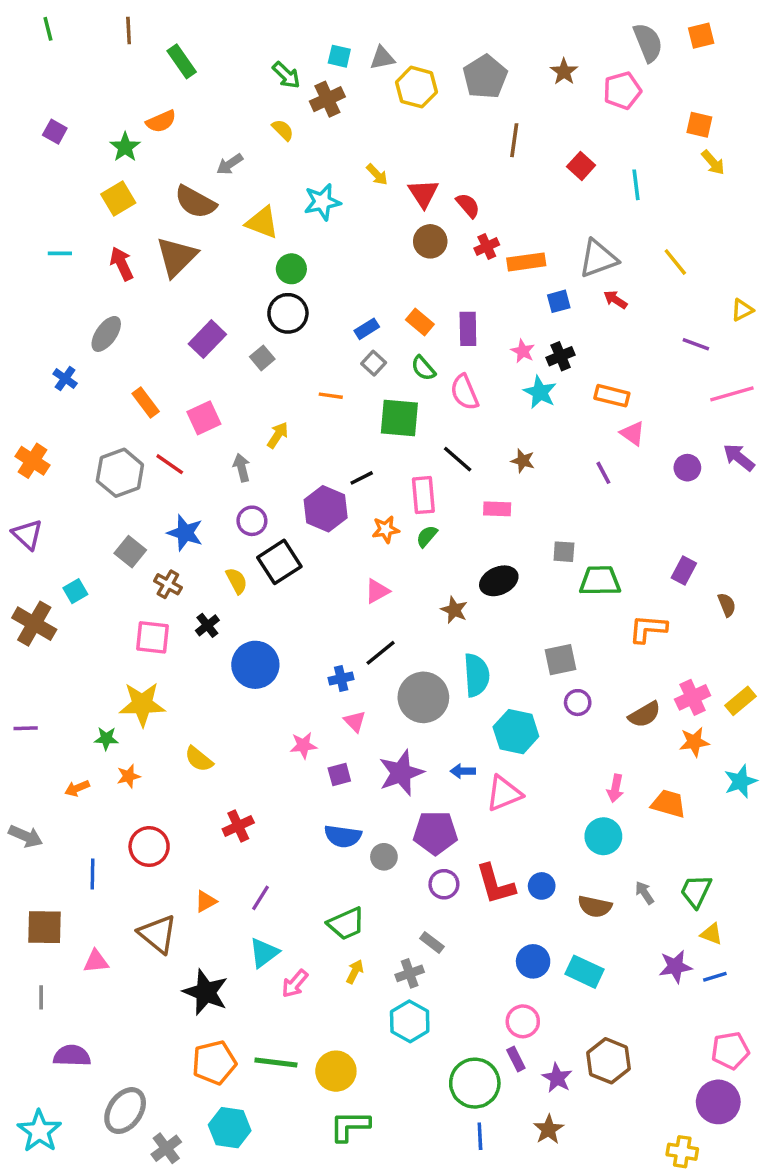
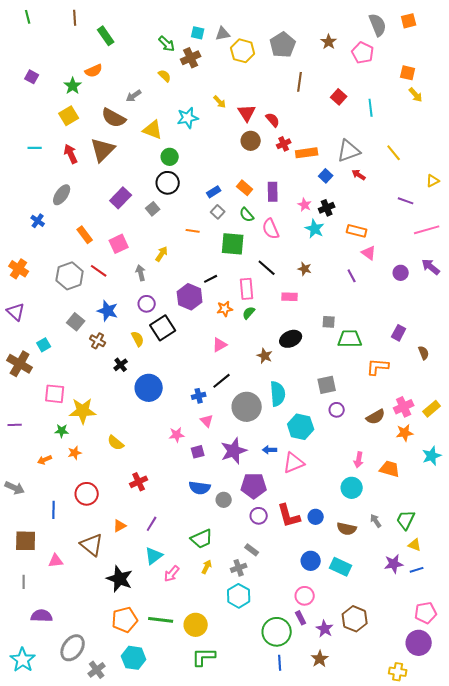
pink pentagon: (622, 91) -> (363, 53), turned -30
blue square: (559, 301) -> (326, 176), turned -32
pink square: (153, 637) -> (55, 394), moved

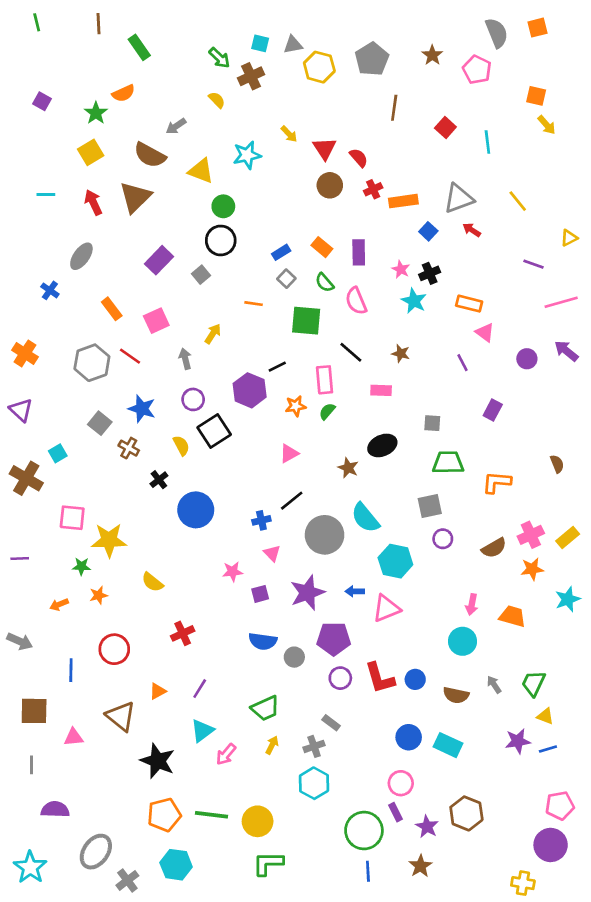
purple rectangle: (399, 333) -> (493, 410), moved
green trapezoid: (350, 339) -> (448, 463), moved
cyan semicircle: (278, 394) -> (365, 518), turned 145

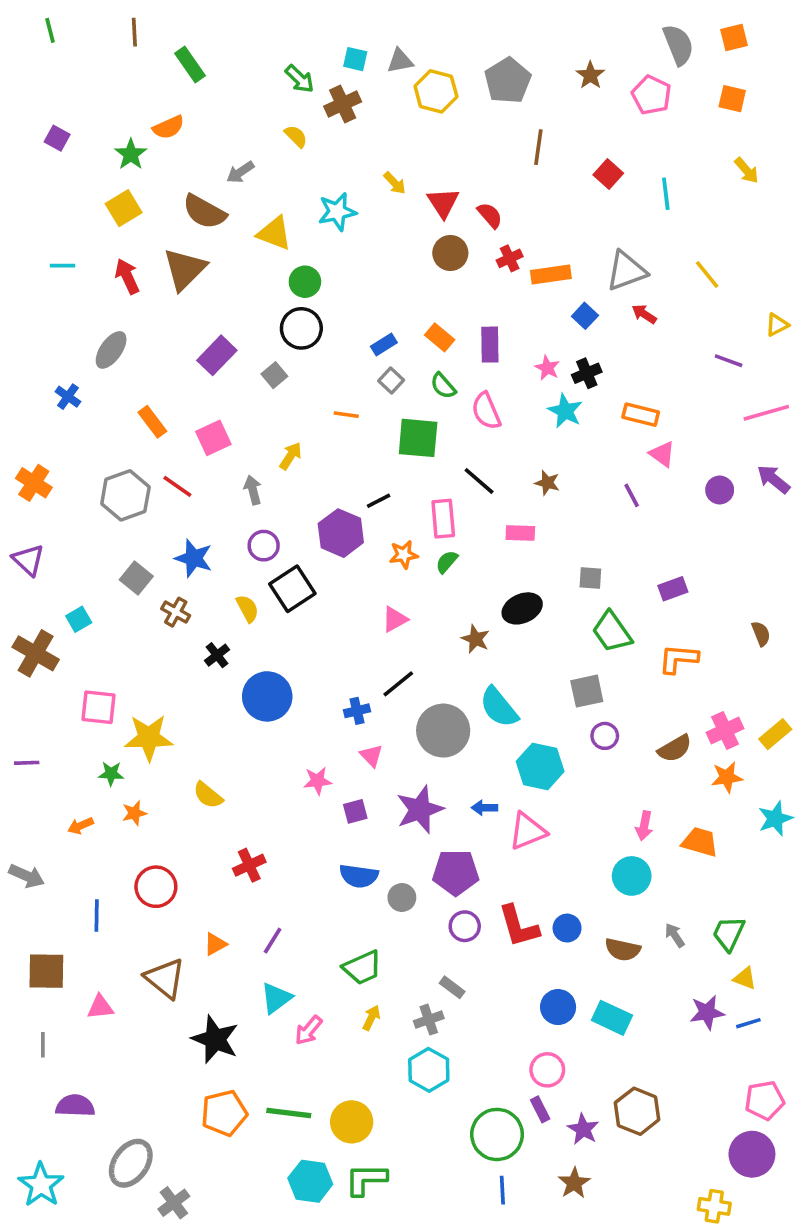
orange square: (536, 96) -> (732, 99), moved
purple rectangle: (493, 410) -> (673, 589), moved, turned 42
green trapezoid: (448, 463) -> (612, 632), turned -124
cyan hexagon: (176, 865) -> (310, 1181), moved

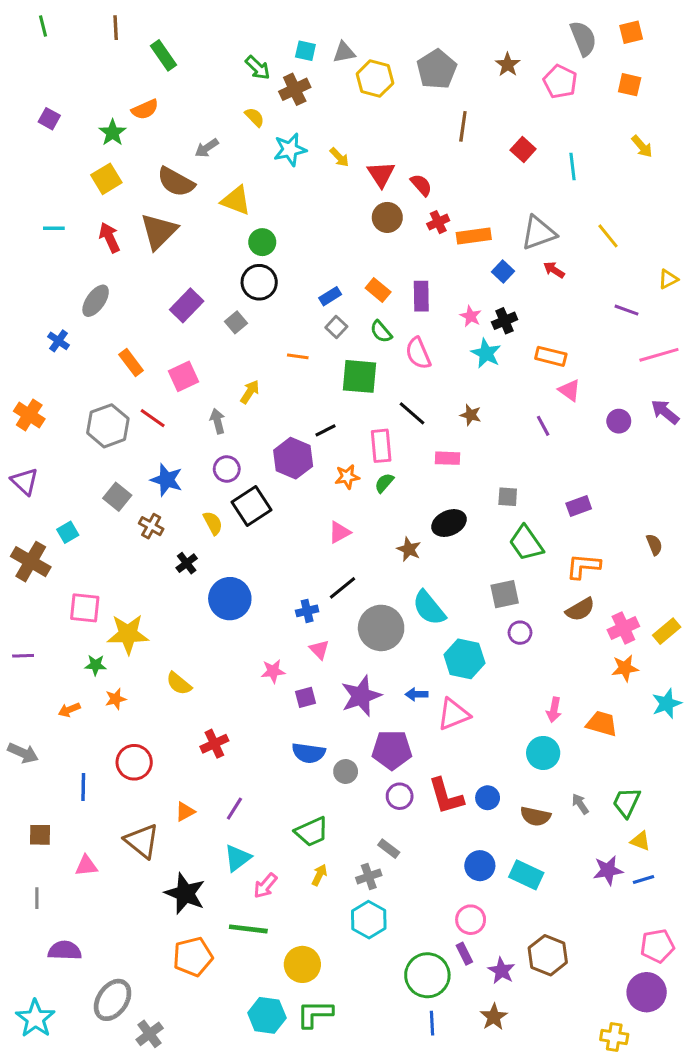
cyan star: (337, 212) -> (290, 150), moved
brown semicircle: (675, 748) -> (580, 609), moved
brown square: (46, 971) -> (40, 835), size x0.7
green line: (289, 1113) -> (248, 929), moved

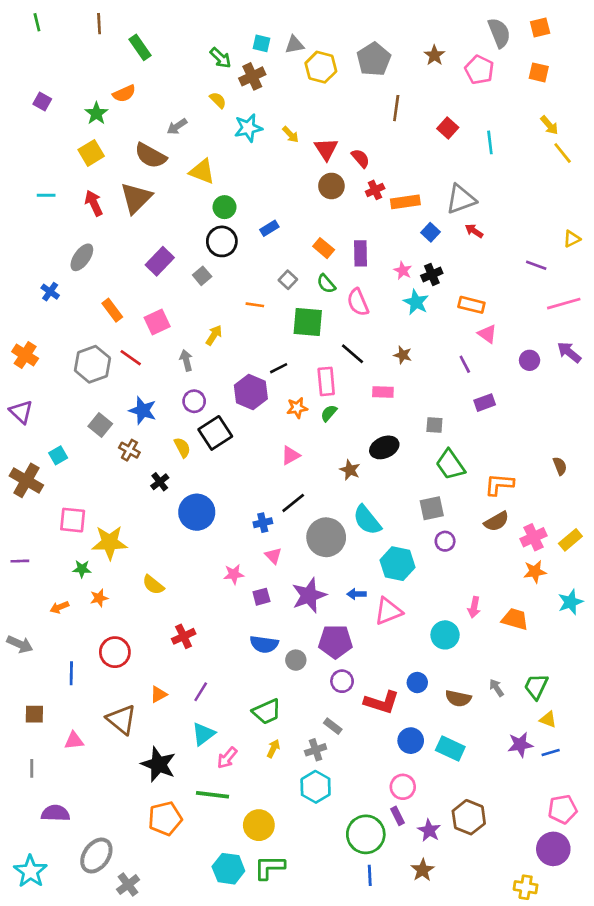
yellow line: (608, 236) -> (563, 153), moved
blue rectangle: (330, 296) -> (269, 228), moved
purple rectangle: (579, 506) -> (485, 403), moved
cyan circle: (543, 753) -> (445, 635), moved
red L-shape: (446, 796) -> (382, 702), moved, turned -56

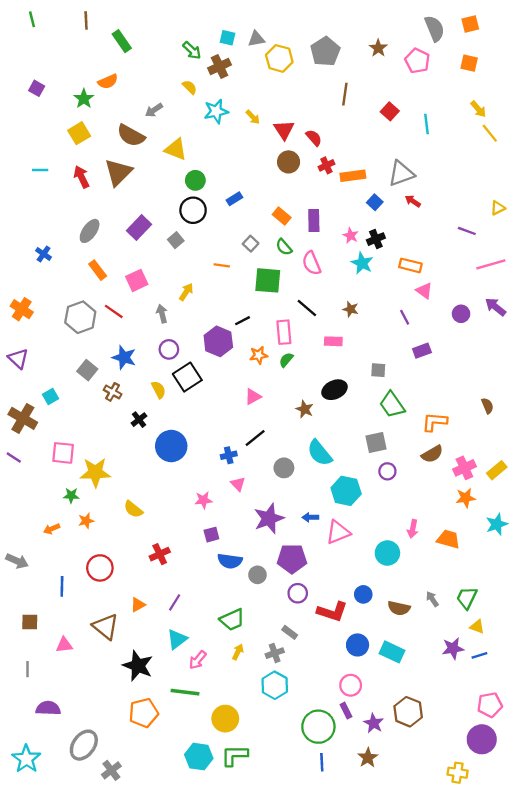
gray ellipse: (82, 257) -> (90, 231), moved
gray circle: (326, 537) -> (284, 468), size x0.6
purple line: (20, 561) -> (14, 458), moved, turned 35
purple square: (261, 597) -> (211, 535), moved

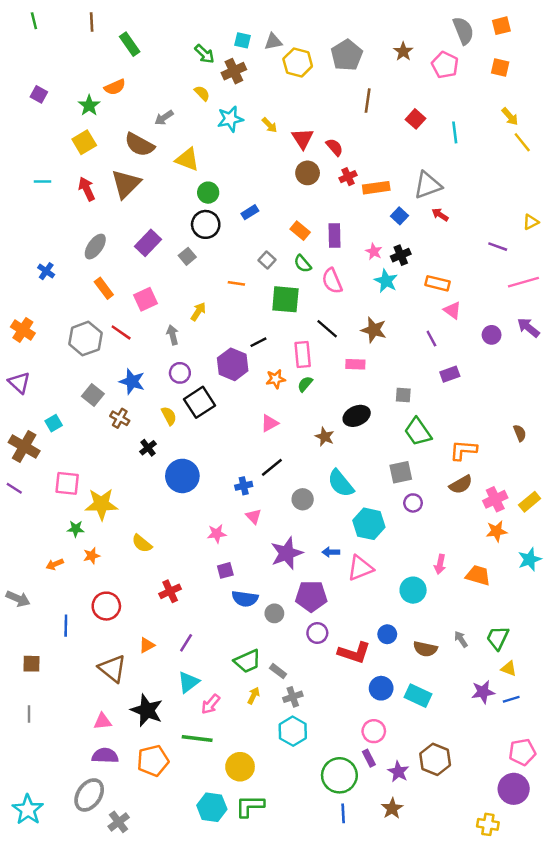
brown star: (351, 309) -> (374, 330), size x1.5
gray rectangle: (290, 632) -> (278, 671), moved
pink triangle: (64, 645) -> (103, 721), moved
purple semicircle: (48, 708) -> (105, 756), moved

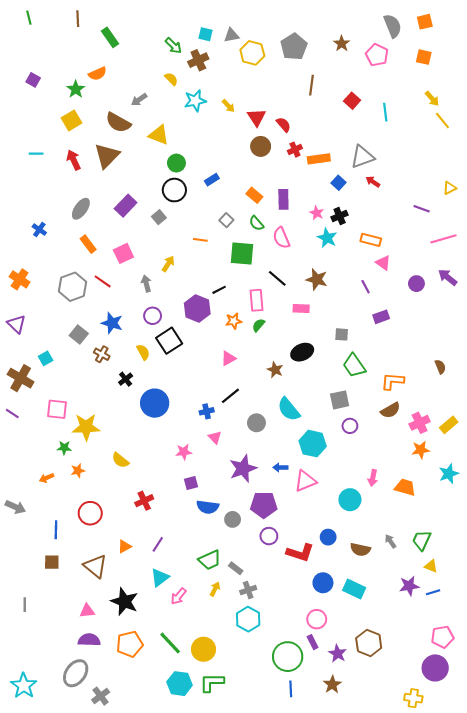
brown square: (31, 664) -> (52, 562), moved
green line: (197, 739) -> (170, 643), moved, turned 40

